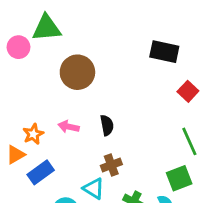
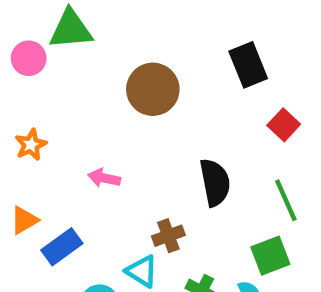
black rectangle: (164, 52) -> (248, 65), turned 56
brown circle: (77, 72) -> (153, 89), moved
black semicircle: (107, 125) -> (215, 182), moved, size x1.5
orange star: (33, 134) -> (31, 145), moved

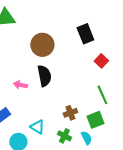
black semicircle: (215, 182) -> (44, 76), moved
brown cross: (168, 236) -> (70, 113), moved

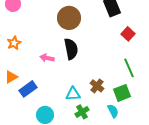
brown cross: (70, 113) -> (97, 86), turned -32
cyan triangle: (37, 127) -> (73, 94), moved, turned -35
green cross: (64, 136) -> (82, 112), moved, turned 32

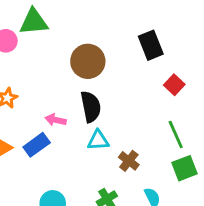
blue rectangle: (28, 89) -> (37, 145), moved
green square: (122, 93) -> (184, 168), moved
cyan triangle: (73, 94) -> (98, 140), moved

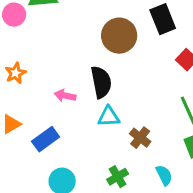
brown circle: (88, 61) -> (119, 36), moved
blue rectangle: (37, 145) -> (46, 139), moved

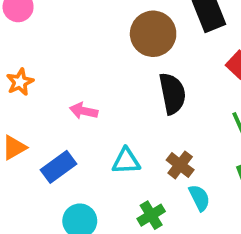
black semicircle: (101, 82) -> (172, 94), moved
cyan triangle: (109, 117) -> (126, 161), moved
cyan semicircle: (164, 175) -> (199, 198), moved

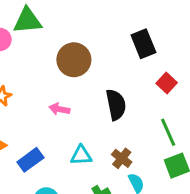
brown circle: (153, 34) -> (74, 60), moved
pink arrow: (84, 111) -> (59, 109), moved

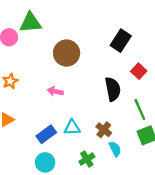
black rectangle: (143, 44) -> (121, 41), turned 55
black semicircle: (116, 105) -> (113, 89), moved
blue rectangle: (30, 160) -> (46, 134), moved

